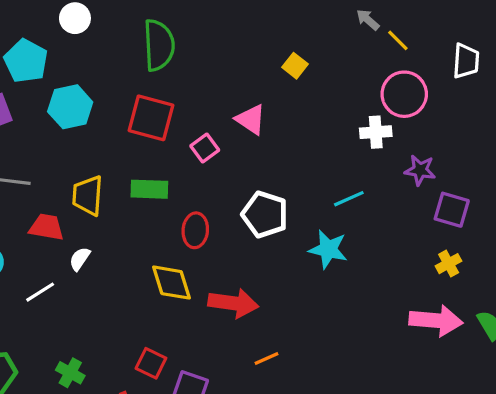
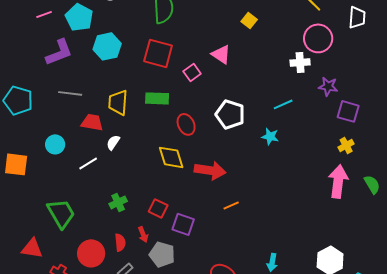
red ellipse: (195, 230) -> (186, 124), turned -30
cyan star: (328, 249) -> (270, 136), size x0.7
pink arrow: (436, 321) -> (338, 181), turned -88
green cross: (70, 373) -> (118, 202), moved, turned 36

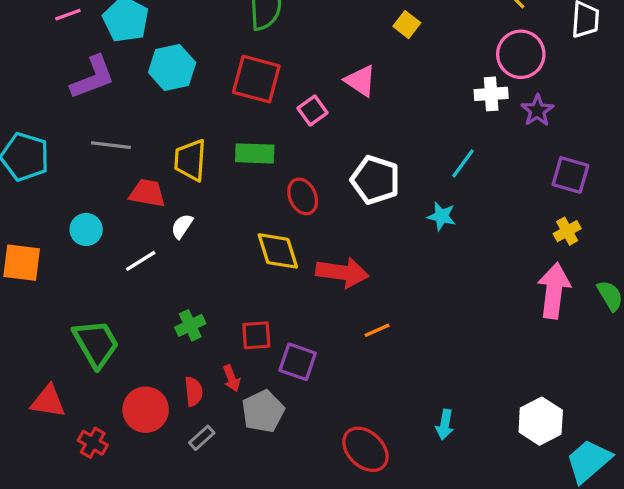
purple star: (328, 86) -> (537, 110), moved, turned 30
cyan line: (283, 104) -> (463, 163), turned -30
red square: (158, 208) -> (256, 335), turned -30
gray pentagon: (162, 254) -> (263, 411), turned 30

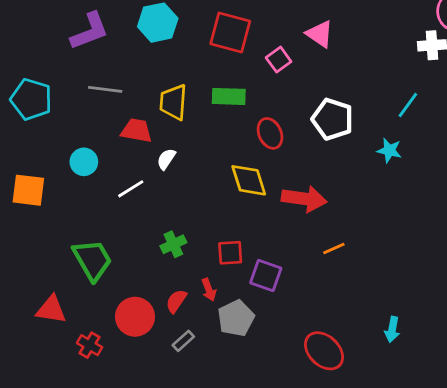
red semicircle: (194, 391) -> (176, 301), turned -140

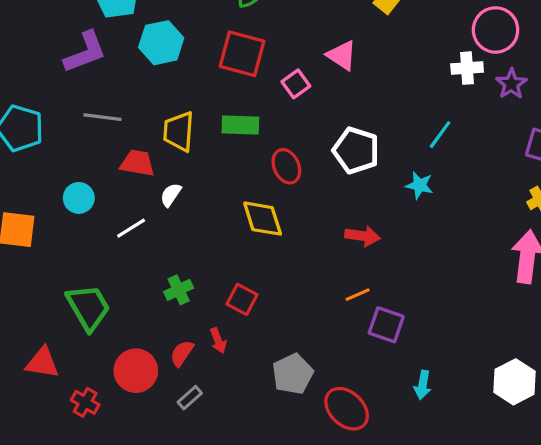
red arrow: (304, 199) -> (362, 236), moved, size x0.7
red square: (230, 253) -> (242, 299), turned 32
purple square: (266, 275) -> (386, 325), moved
gray pentagon: (236, 318) -> (293, 374), moved

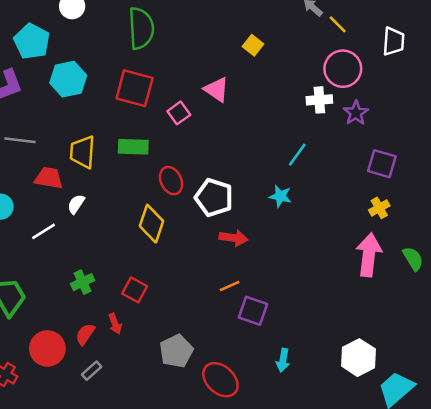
white pentagon: (356, 150) -> (214, 198), moved
yellow diamond: (263, 219) -> (151, 224), turned 36

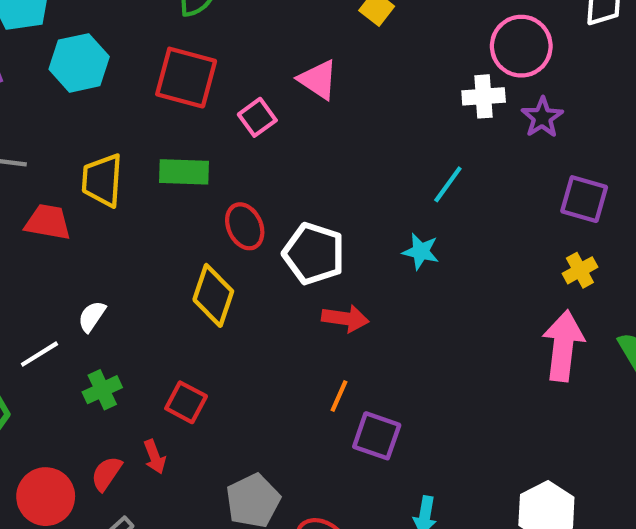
white semicircle: (76, 204) -> (92, 316), moved
white line: (43, 231) -> (39, 354), moved
orange line: (230, 286) -> (339, 396), turned -42

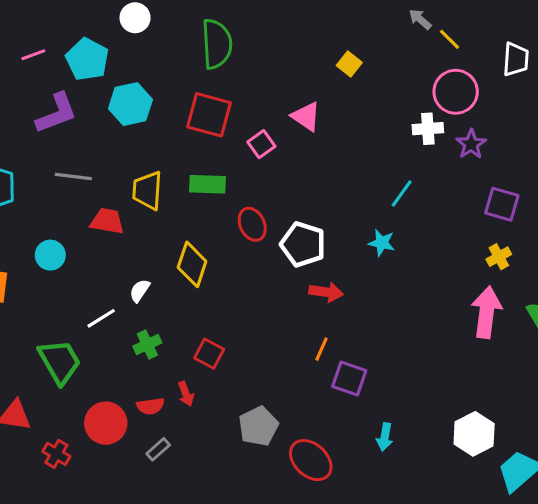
yellow diamond: (213, 295) -> (192, 264), moved
red semicircle: (106, 474) -> (150, 406), turned -132

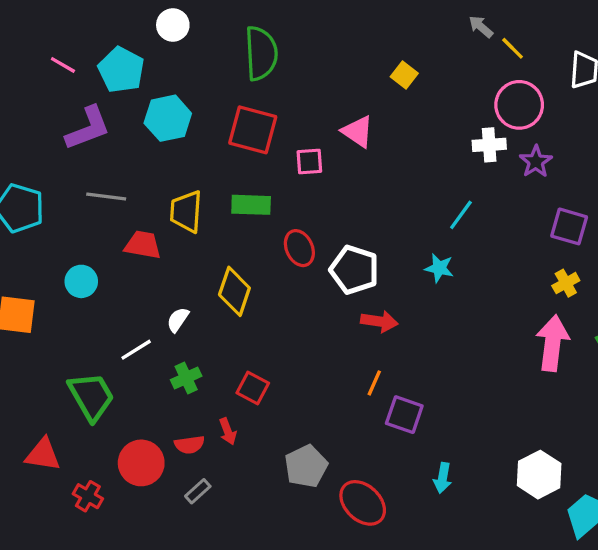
pink line: (33, 55) -> (63, 65), turned 50
pink square: (261, 144) -> (309, 162), turned 32

